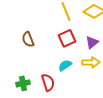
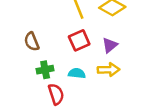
cyan semicircle: (65, 65) -> (77, 73), turned 40
green cross: (23, 83) -> (45, 70), moved

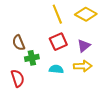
green cross: (45, 70) -> (32, 58), moved
red semicircle: (56, 94) -> (18, 78), moved

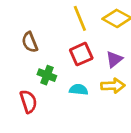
brown semicircle: (19, 43) -> (30, 42), moved
green cross: (32, 58) -> (47, 75), turned 32

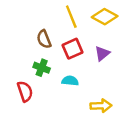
brown semicircle: (30, 42) -> (44, 39), moved
yellow arrow: (113, 86) -> (101, 106), moved

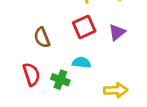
brown semicircle: (44, 39) -> (42, 38), moved
green cross: (42, 68) -> (60, 80), moved

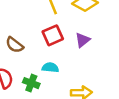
brown semicircle: (42, 38) -> (15, 45), turned -30

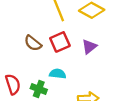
brown semicircle: (15, 45) -> (33, 43), moved

